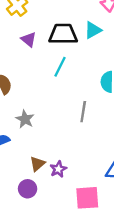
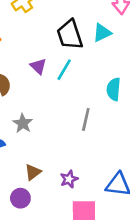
black trapezoid: (63, 34) -> (70, 35), turned -112
purple triangle: (29, 39) -> (38, 66), moved
purple star: (58, 169) -> (69, 179), moved

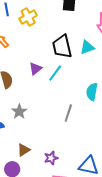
purple triangle: (38, 66) -> (35, 69), turned 32

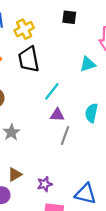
black trapezoid: (62, 46) -> (29, 59), moved
purple triangle: (35, 69) -> (57, 115), moved, turned 40

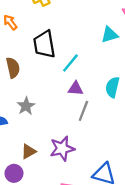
black trapezoid: (29, 59) -> (44, 44), moved
purple star: (45, 184) -> (62, 149), moved, size x1.5

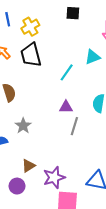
black trapezoid: (44, 44) -> (31, 55), moved
cyan line: (70, 63) -> (67, 72), moved
purple star: (62, 149) -> (54, 177), moved

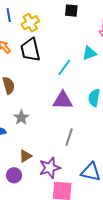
purple triangle: (66, 107) -> (63, 100), size x1.5
gray line: (74, 126) -> (69, 137), moved

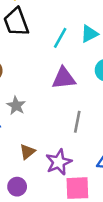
cyan triangle: (89, 53) -> (89, 34), moved
purple circle: (14, 175) -> (17, 187), moved

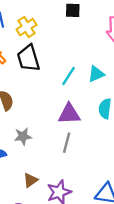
gray star: (16, 106) -> (23, 136), turned 30
gray line: (77, 122) -> (67, 143), moved

